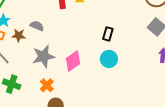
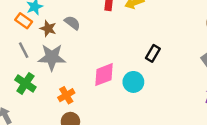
gray star: (43, 56) -> (52, 57), moved
cyan circle: (109, 59) -> (133, 82), moved

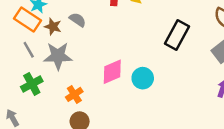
orange rectangle: (24, 21) -> (28, 20), size x1.5
black rectangle: (153, 53) -> (177, 35), moved, size x1.6
green cross: (25, 83) -> (32, 84), turned 30

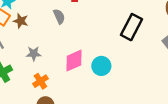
gray semicircle: (78, 20) -> (59, 16), moved, turned 32
gray star: (58, 56) -> (34, 54), moved, size x0.6

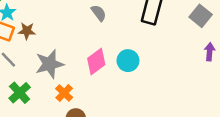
gray semicircle: (59, 16) -> (99, 13), moved
gray star: (34, 54) -> (50, 64), size x1.6

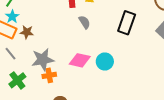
pink diamond: (96, 62) -> (80, 60), turned 45
orange cross: (64, 93) -> (49, 75), moved, turned 32

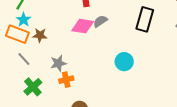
gray semicircle: (84, 22) -> (100, 21), turned -88
gray star: (43, 60) -> (58, 63), size x0.7
pink diamond: (80, 60) -> (83, 26), moved

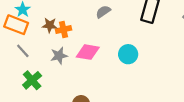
pink diamond: (83, 26) -> (88, 52), moved
brown star: (40, 35) -> (50, 25), moved
orange cross: (66, 80) -> (63, 30), moved

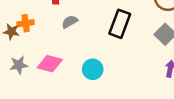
orange cross: (63, 30) -> (26, 23), moved

